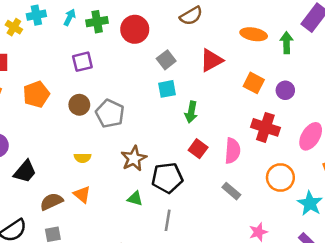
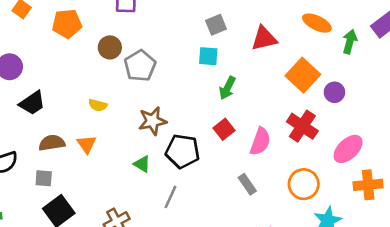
orange square: (254, 83) -> (303, 75), size x1.4

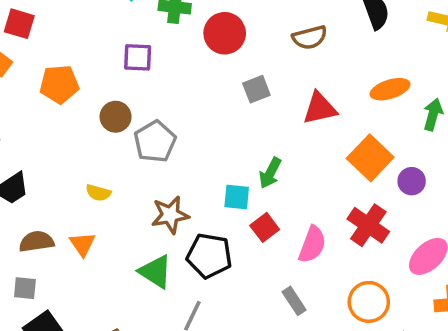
orange ellipse: (317, 23) -> (390, 89), turned -44
cyan square: (208, 56) -> (237, 197), moved
green triangle: (142, 164) -> (155, 272), size x1.5

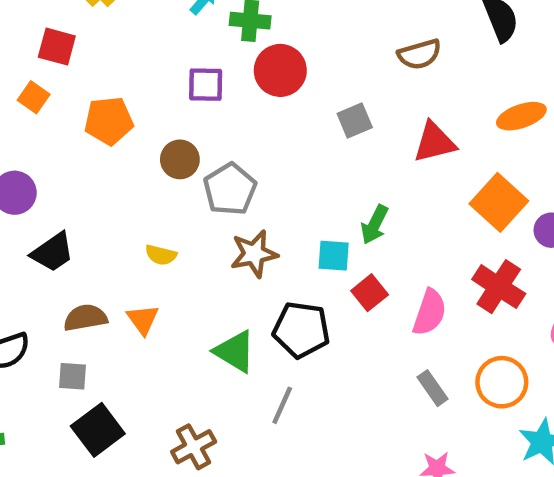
red circle: (225, 33) -> (280, 70), moved
brown star: (170, 215) -> (254, 254), moved
gray rectangle: (294, 301) -> (432, 388), moved

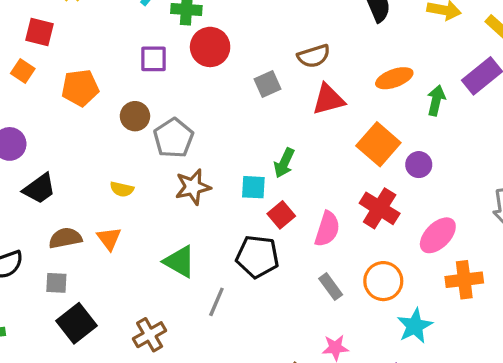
brown semicircle: (419, 54) -> (314, 56), moved
black pentagon: (301, 330) -> (257, 257), moved

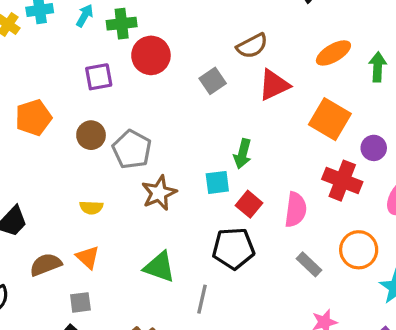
purple circle: (419, 165) -> (374, 148), moved
gray square: (56, 283) -> (80, 302), moved

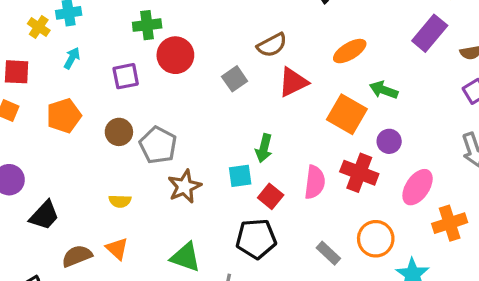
cyan arrow: (85, 16) -> (72, 58), moved
green arrow: (378, 67) -> (384, 90), moved, turned -72
pink semicircle: (296, 210) -> (315, 182), moved

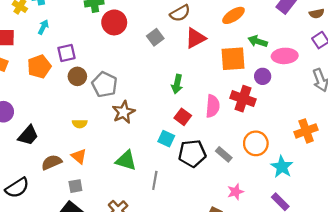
purple square: (126, 76) -> (66, 53), moved
orange square: (347, 114) -> (233, 59), turned -32
cyan square: (240, 176) -> (166, 139), moved, turned 35
pink ellipse: (418, 187) -> (285, 56), moved, turned 55
black pentagon: (256, 239) -> (192, 153), moved

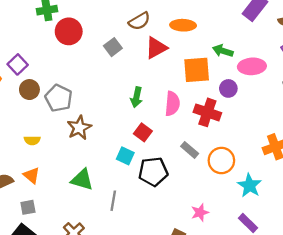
orange ellipse: (233, 15) -> (183, 25), moved, turned 35
purple square: (66, 53) -> (18, 64), turned -30
pink semicircle: (213, 106) -> (172, 104), moved
gray rectangle: (224, 154) -> (190, 150), moved

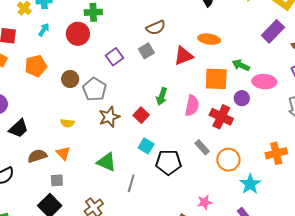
brown semicircle: (139, 21) -> (156, 28), moved
red circle: (69, 31) -> (78, 34), moved
purple square: (18, 64) -> (115, 57), moved
red square: (143, 132) -> (141, 115), moved

